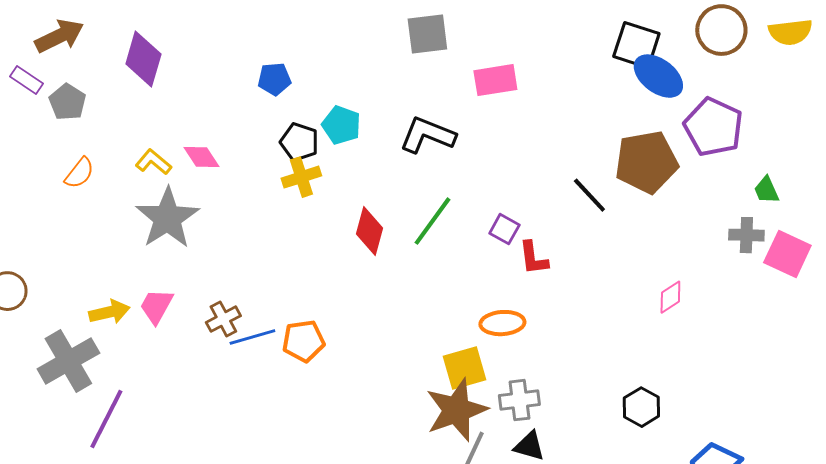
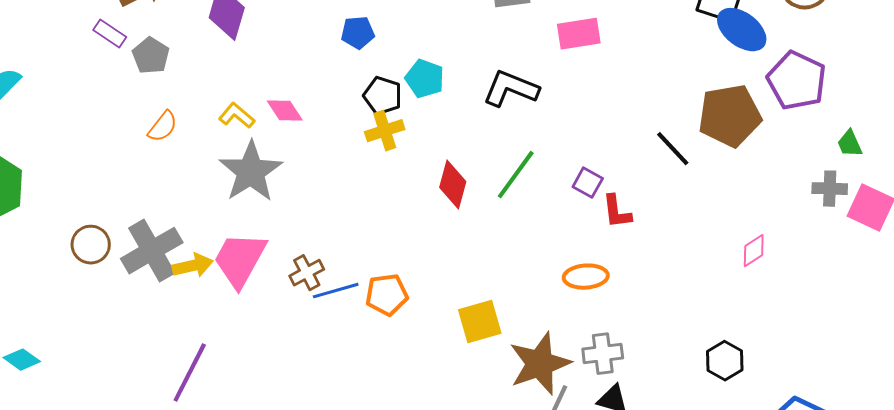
pink trapezoid: (156, 306) -> (240, 260), size x1.6
gray cross: (68, 361) -> (152, 251), moved
yellow square: (464, 368) -> (480, 322), moved

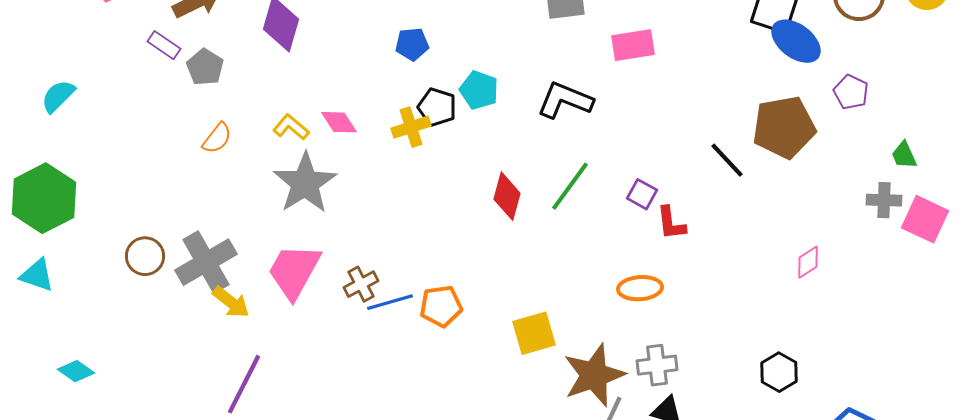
purple pentagon: (797, 81) -> (851, 92), size x0.6
yellow cross: (385, 131) -> (411, 127), moved
yellow arrow: (193, 266) -> (231, 302), moved, turned 51

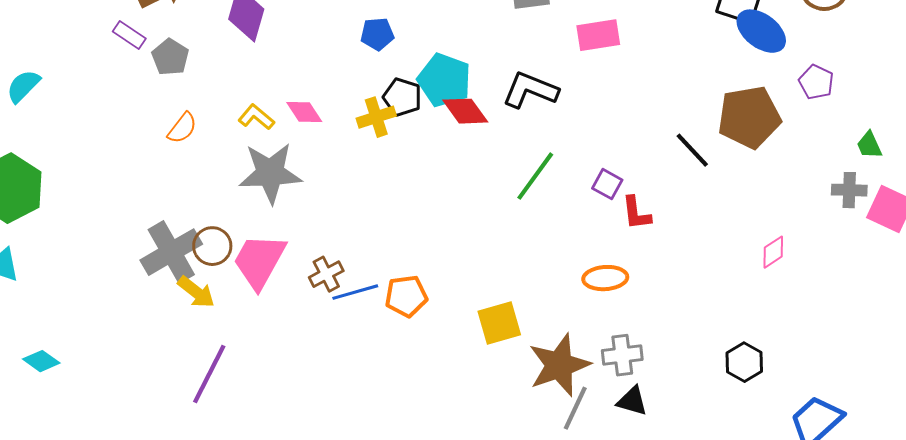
cyan pentagon: (479, 90) -> (444, 80), size x1.4
gray star: (305, 183) -> (270, 173), turned 30
red diamond: (507, 196) -> (465, 111), moved, turned -51
brown circle: (145, 256) -> (212, 246), moved

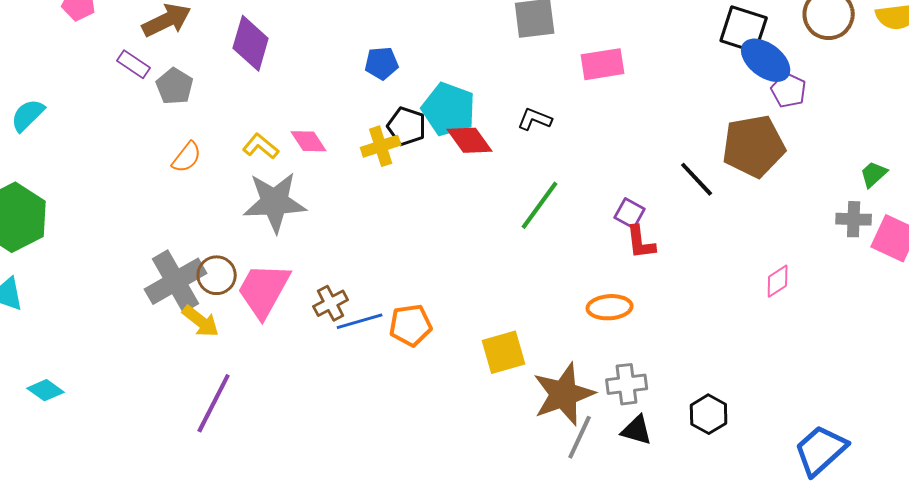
purple pentagon: (816, 82) -> (789, 90), moved
black L-shape: (530, 90) -> (535, 119), size x0.6
green trapezoid: (869, 145) -> (874, 174), turned 72
purple square: (607, 184) -> (630, 213), moved
black hexagon: (744, 362) -> (709, 414), moved

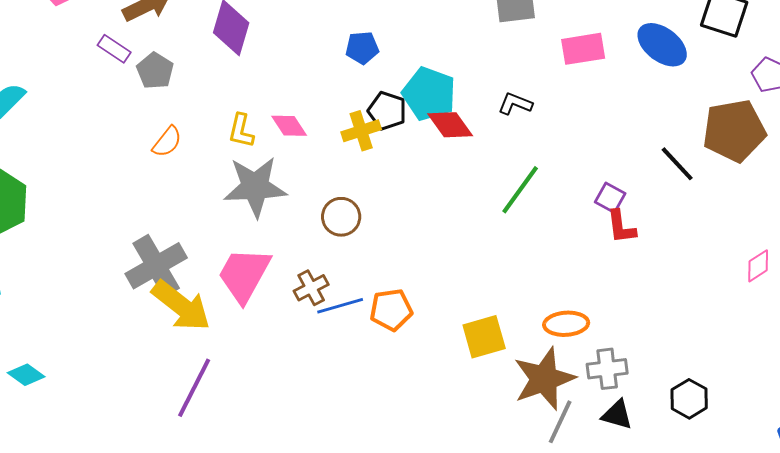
blue ellipse: (766, 60) -> (662, 45), moved
yellow L-shape: (261, 146) -> (241, 131), turned -117
brown circle: (217, 275) -> (341, 217), moved
orange ellipse: (610, 307) -> (566, 324), moved
yellow arrow: (201, 321) -> (181, 306), size x1.6

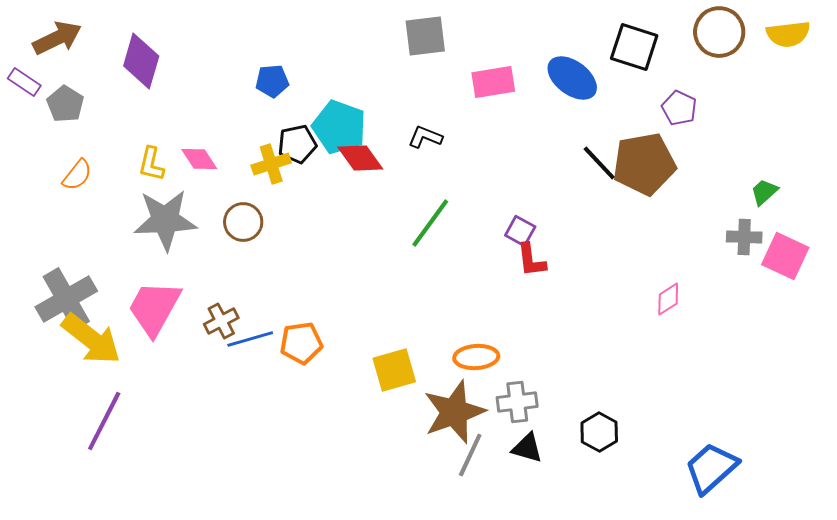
black pentagon: (387, 111) -> (297, 144), turned -30
black line: (677, 164) -> (599, 163), moved
brown circle: (341, 217) -> (243, 222), moved

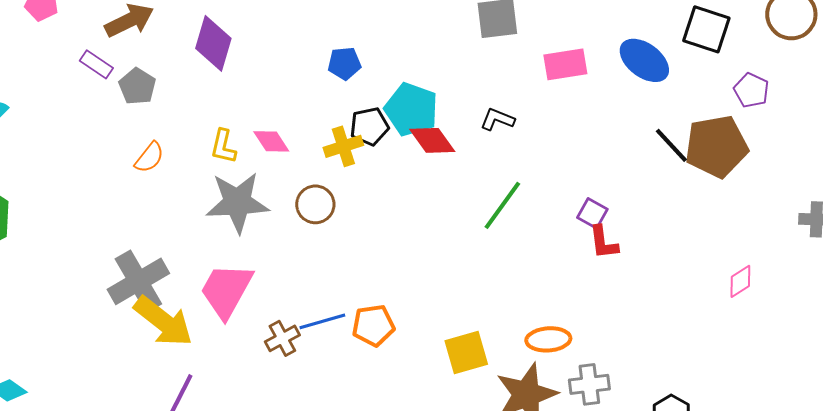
brown cross: (221, 321) -> (282, 338), moved

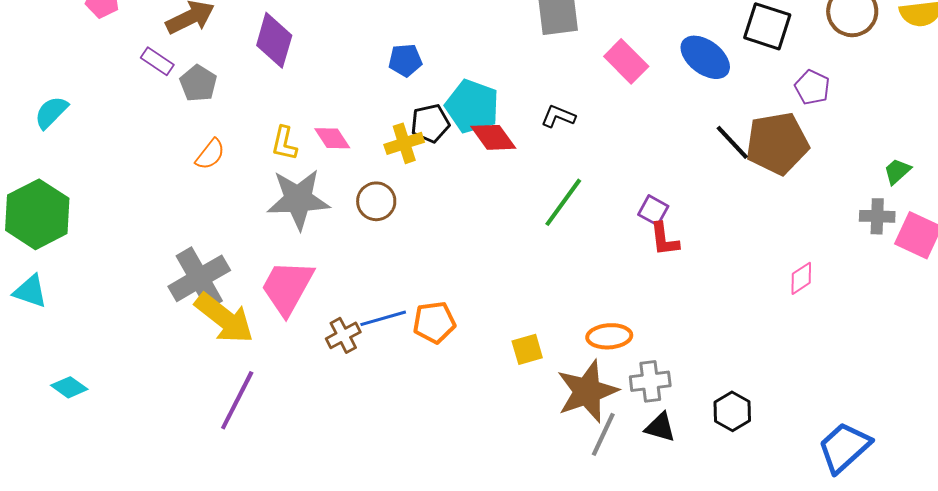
pink rectangle: (565, 64) -> (626, 61), turned 54
yellow square: (466, 352) -> (527, 349), size x0.7

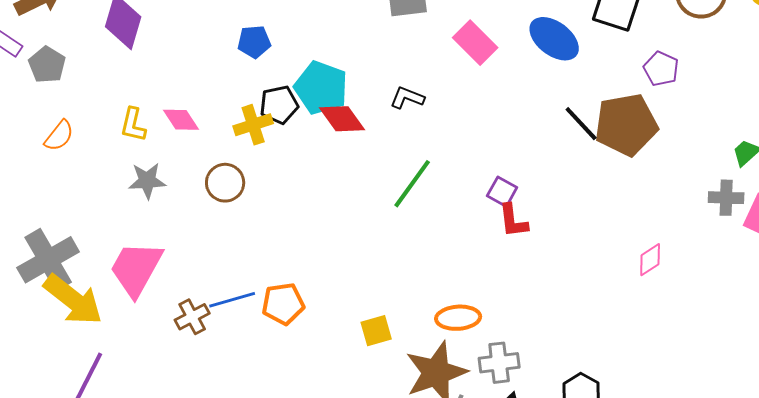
gray star: (298, 199) -> (147, 181), size x0.6

